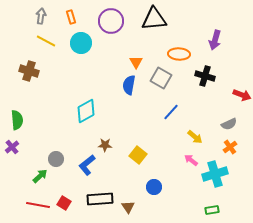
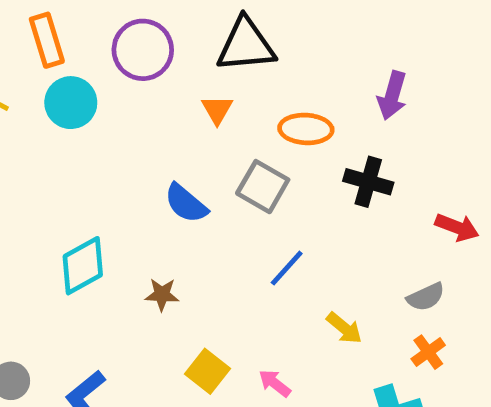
orange rectangle: (71, 17) -> (47, 40), size x1.5
orange triangle: (136, 62) -> (217, 110), moved
blue semicircle: (129, 85) -> (186, 203), turned -60
brown star: (105, 145) -> (162, 294), moved
pink arrow: (191, 160) -> (275, 383), moved

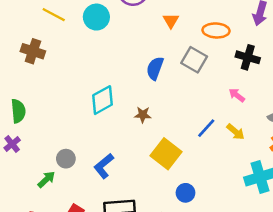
blue semicircle: (186, 203) -> (155, 68), turned 70
blue line: (287, 268) -> (206, 128), moved
yellow square: (208, 371) -> (166, 154), size x1.4
pink arrow: (275, 383) -> (237, 95), moved

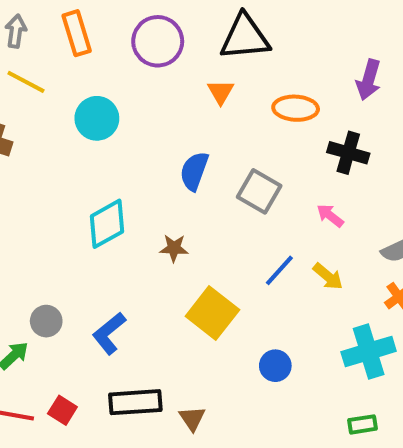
cyan circle: (96, 17) -> (97, 118), moved
gray square: (194, 60) -> (259, 191), moved
blue circle: (185, 193) -> (275, 366), moved

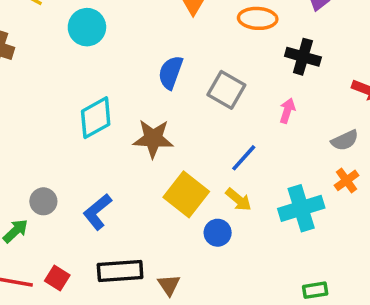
pink arrow: (330, 216) -> (287, 111), turned 70
brown star: (174, 248) -> (153, 139), size x1.6
yellow arrow: (328, 276) -> (238, 200), moved
cyan cross: (369, 351) -> (301, 208), moved
blue circle: (275, 366) -> (218, 233), moved

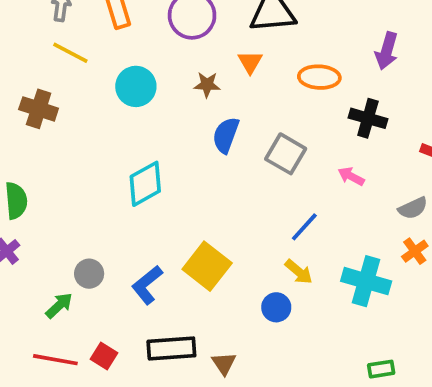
pink arrow: (287, 111) -> (351, 176), turned -80
brown star: (153, 139) -> (207, 85), moved, size x0.6
yellow square: (186, 194) -> (207, 266), moved
cyan cross: (301, 208) -> (366, 281), turned 33

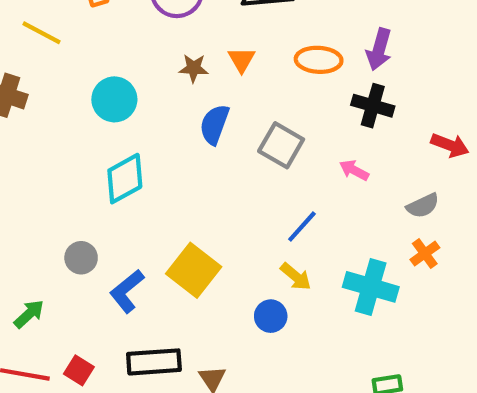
purple arrow: (387, 51) -> (379, 49), moved
orange triangle: (250, 62) -> (242, 60), moved
cyan circle: (136, 86) -> (114, 99), moved
gray circle: (89, 274) -> (81, 258), moved

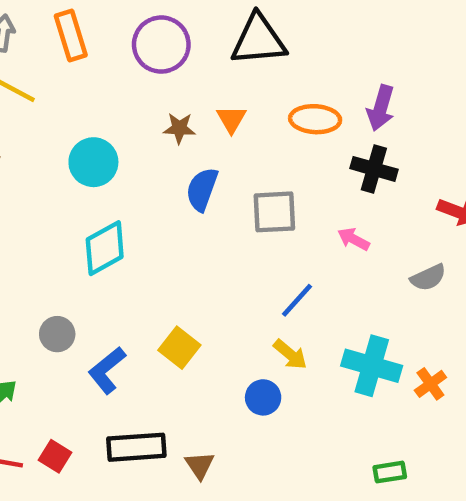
gray square: (281, 145) -> (274, 212), turned -33
orange cross: (425, 254) -> (430, 384), moved
yellow square: (194, 270) -> (179, 348), size x0.7

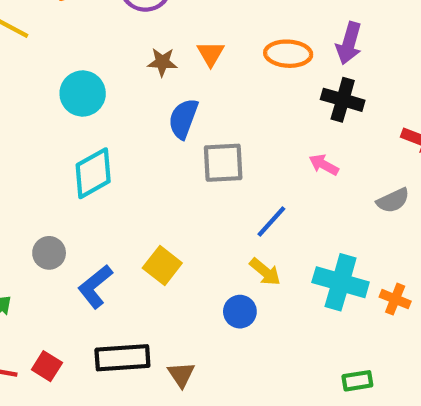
gray square: (274, 212) -> (223, 163), moved
orange cross: (430, 384) -> (395, 299), turned -32

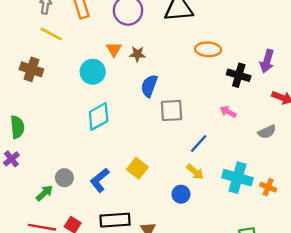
purple arrow: (349, 43) -> (267, 61), moved
orange triangle: (211, 54) -> (114, 49), moved
gray circle: (49, 253) -> (64, 178), moved

